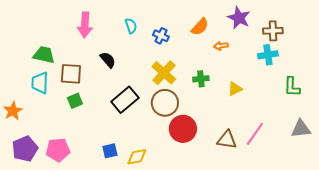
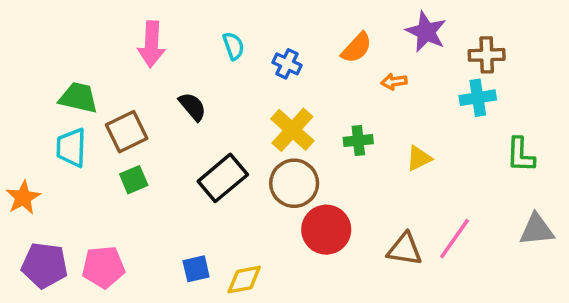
brown square: (71, 74) -> (127, 132), turned -30
purple pentagon: (25, 149) -> (45, 265), turned 30

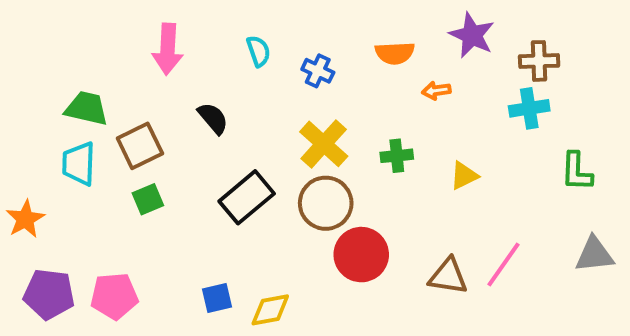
orange semicircle: (357, 48) -> (395, 53), turned 44

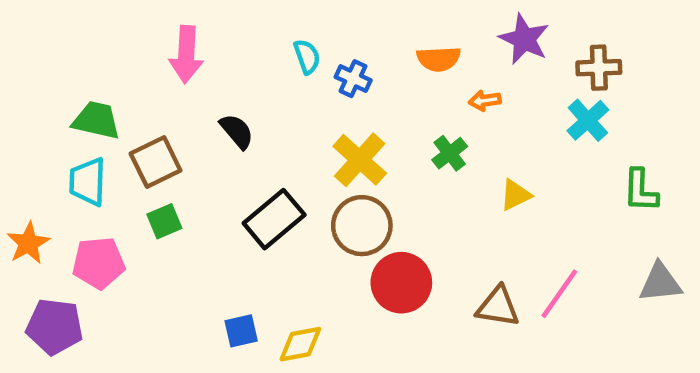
cyan semicircle: (258, 51) -> (307, 57), moved
cyan cross: (529, 108) -> (588, 120), turned -33
green cross: (397, 156) -> (450, 153), moved, turned -32
pink pentagon: (114, 296) -> (99, 263), moved

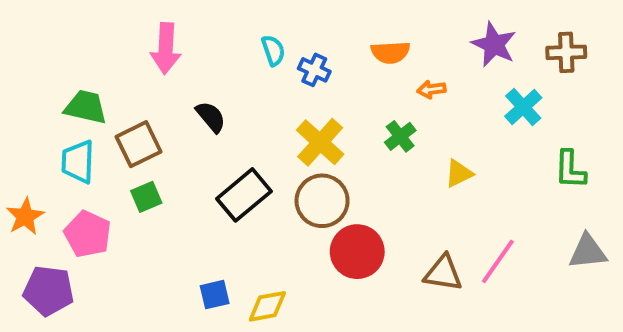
purple star: (524, 39) -> (494, 45), moved
brown cross: (599, 68) -> (566, 52), moved
pink pentagon: (99, 263) -> (88, 234), turned 30

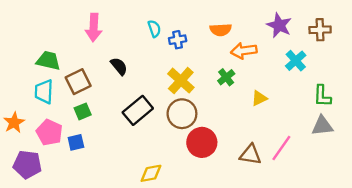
blue cross: (314, 70) -> (178, 40), turned -35
orange arrow: (431, 89) -> (244, 51), size x1.6
gray triangle: (588, 252) -> (322, 126), moved
blue square: (215, 295) -> (76, 142), moved

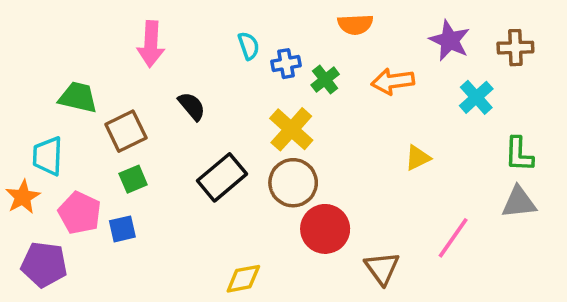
orange semicircle: (221, 30) -> (355, 24), moved
green cross: (226, 77) -> (325, 80), moved
cyan trapezoid: (44, 92) -> (48, 156), moved
brown triangle: (250, 155) -> (382, 268), moved, turned 45

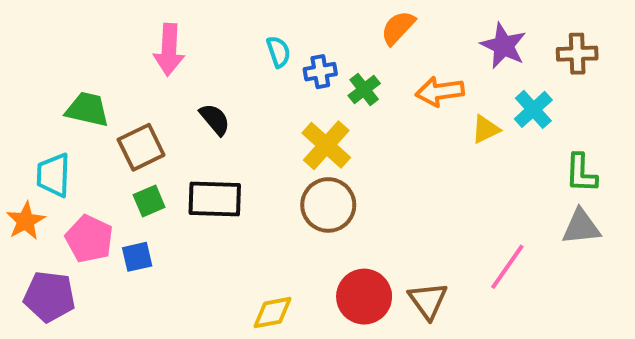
orange semicircle: (355, 24) -> (398, 28), turned 136
yellow triangle: (418, 158) -> (486, 129), moved
black rectangle: (222, 177) -> (215, 199), moved, turned 42
red circle: (325, 229) -> (364, 297), moved

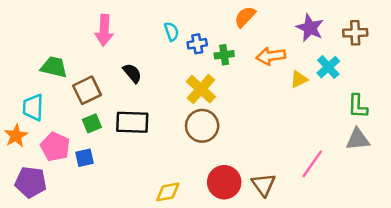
green cross: (364, 89) -> (224, 55), turned 30

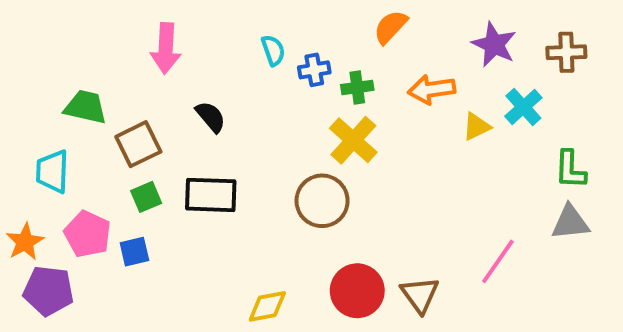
yellow cross: (201, 89) -> (353, 140), moved
orange star: (16, 136) -> (25, 242), moved

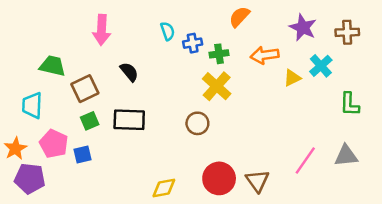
brown circle: (322, 201) -> (197, 123), size x0.7
gray triangle: (570, 222) -> (346, 156), moved

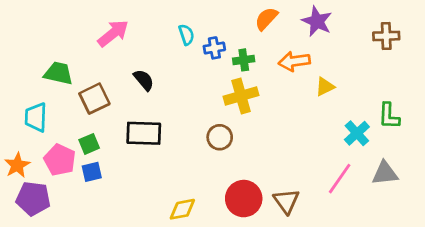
purple star: (303, 28) -> (317, 21), moved
pink arrow: (102, 30) -> (113, 33), turned -132
cyan cross: (321, 66) -> (357, 133), moved
yellow cross: (217, 86) -> (241, 96), turned 32
green square: (90, 121) -> (89, 144), moved

